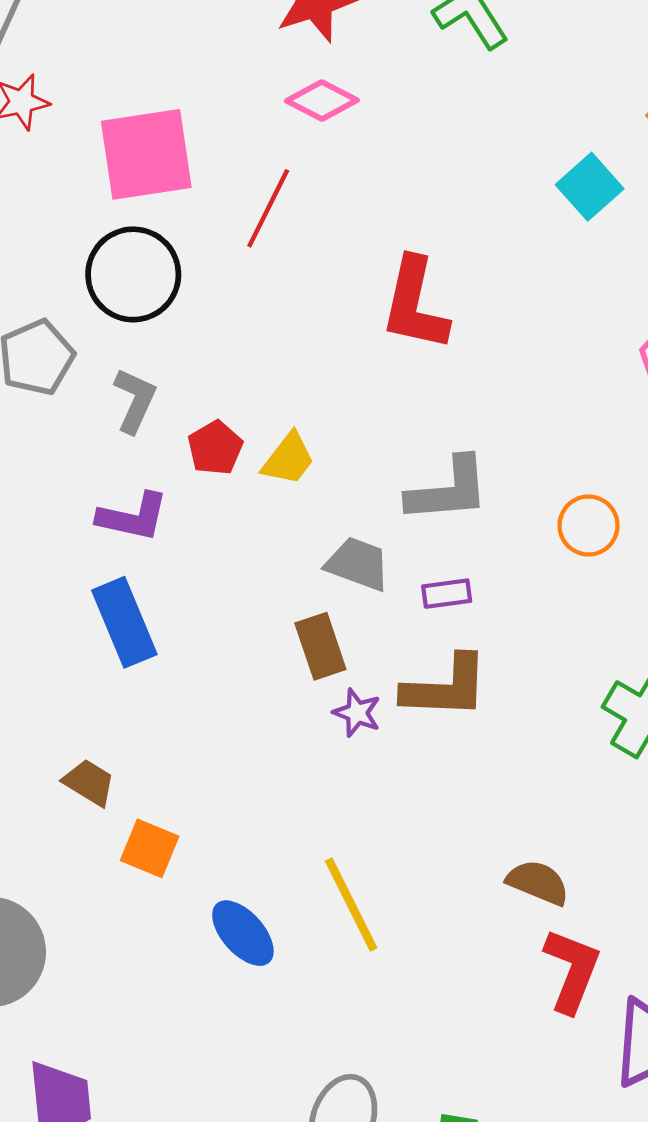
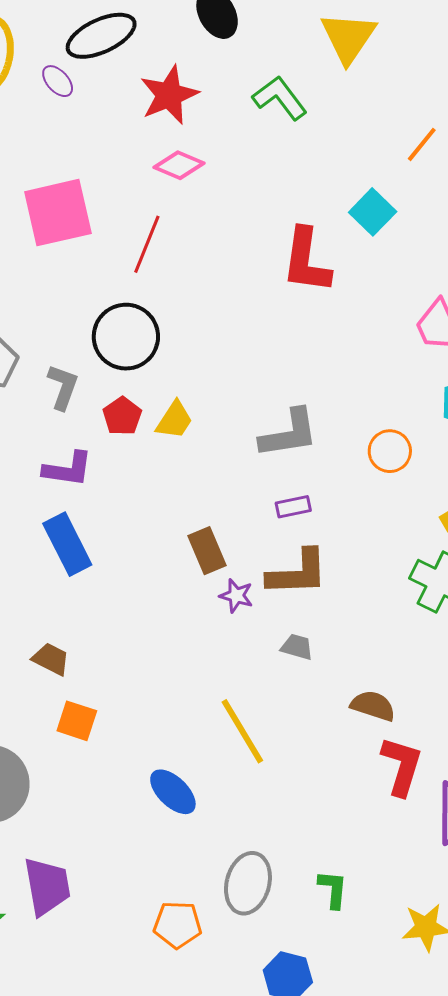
black circle: (133, 274) -> (126, 337), moved
red L-shape: (415, 304) -> (306, 261), moved
gray trapezoid: (358, 564) -> (297, 647), moved, size x0.7
orange square: (150, 848) -> (77, 721), moved
blue ellipse: (243, 933) -> (173, 792), moved

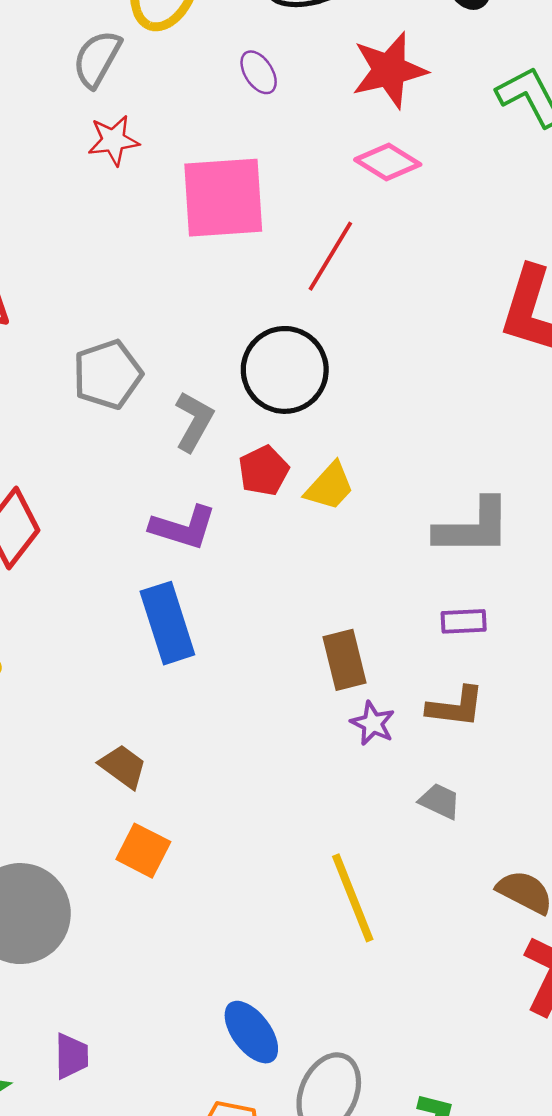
purple ellipse: (58, 81) -> (259, 72), moved
brown L-shape: (298, 573) -> (456, 707), size x0.7
blue ellipse: (173, 792) -> (251, 1032), moved
purple trapezoid: (47, 886) -> (71, 1056), size x0.6

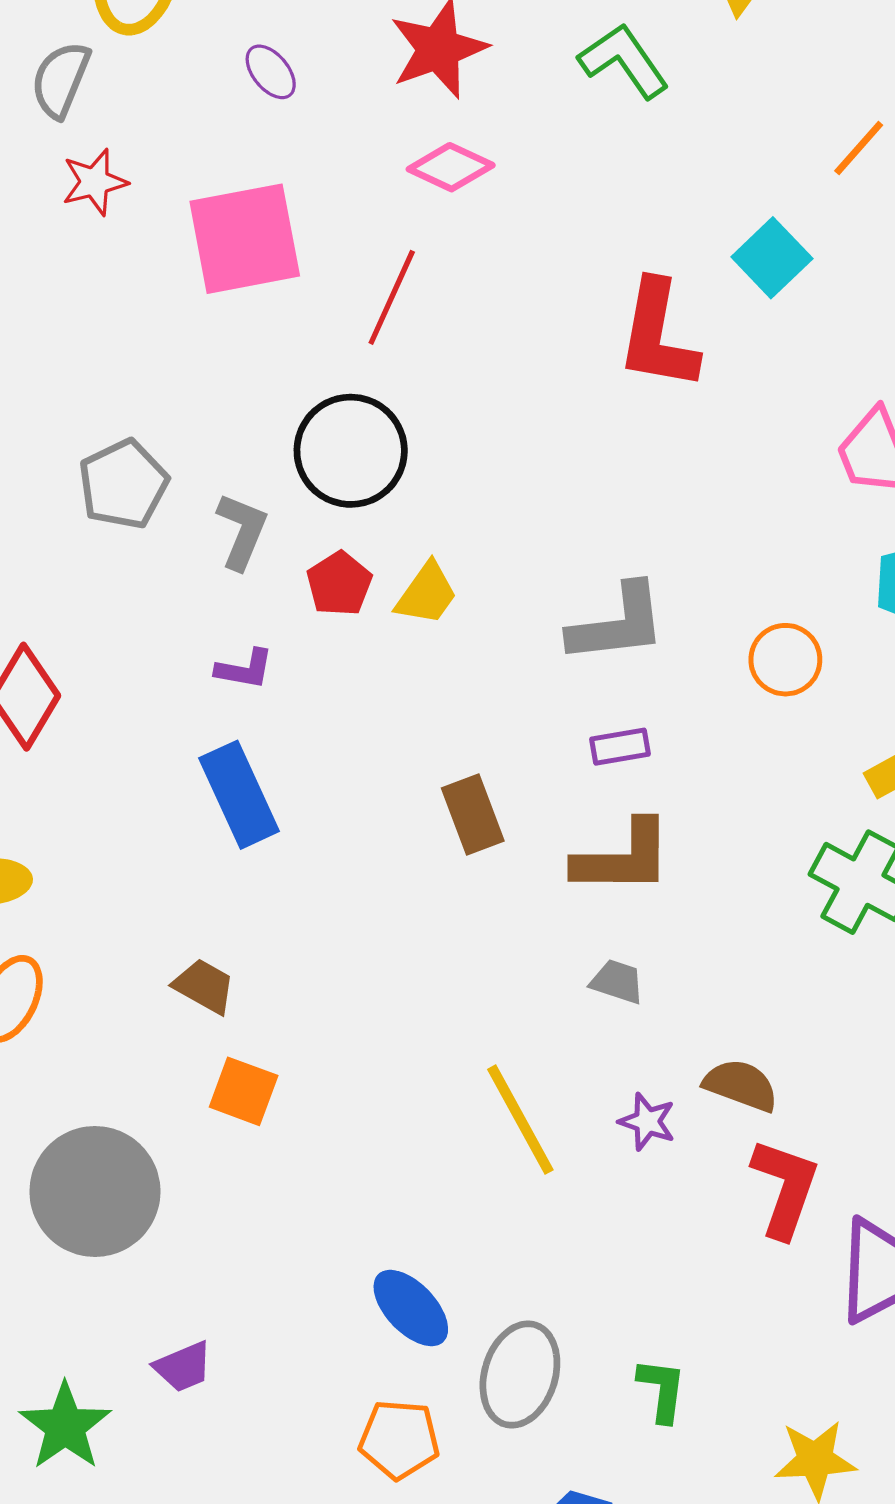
purple L-shape: (183, 527) -> (245, 669), size x0.7
brown L-shape: (456, 707) -> (623, 858), size x1.4
purple star: (373, 723) -> (647, 1122), moved
purple trapezoid: (71, 1056) -> (183, 1367), turned 75

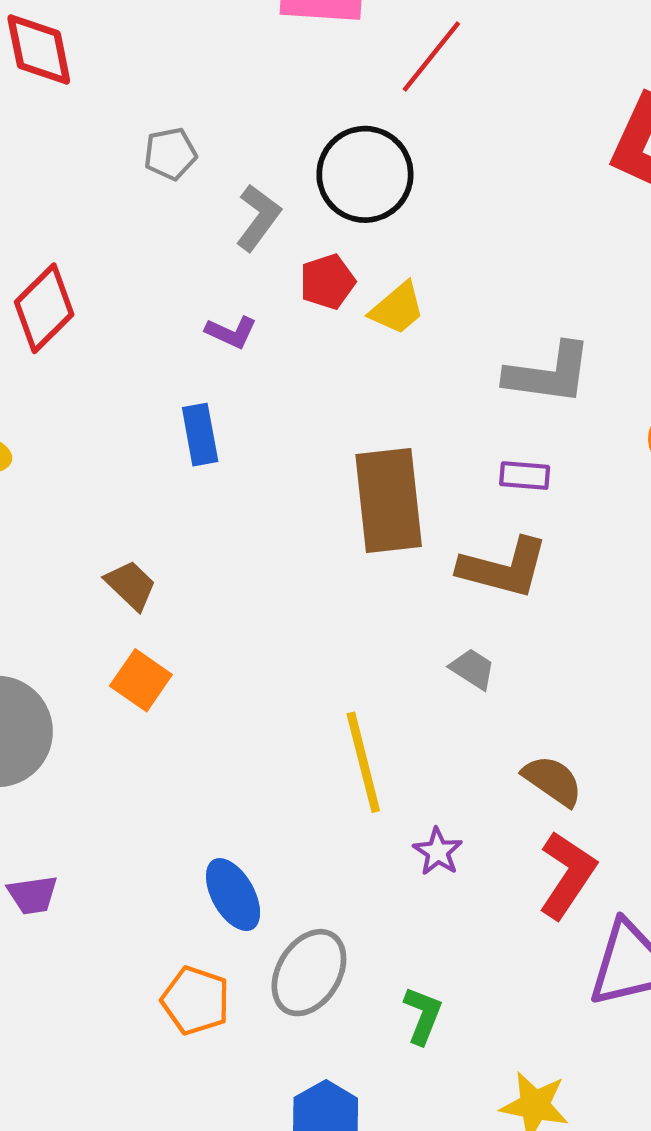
gray pentagon: (123, 484) -> (170, 154), size x0.7
blue rectangle: (239, 795) -> (200, 435), size x0.7
brown rectangle: (473, 815) -> (389, 500), size x1.6
purple star: (647, 1122) -> (438, 852), moved

